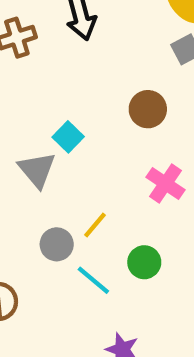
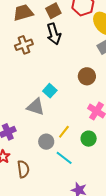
gray triangle: (37, 170) -> (36, 107), turned -30
green circle: (144, 262) -> (89, 139), moved

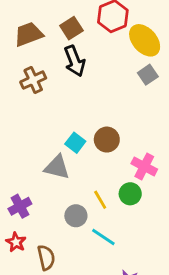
brown circle: (87, 76) -> (107, 140), moved
yellow line: (64, 132) -> (100, 200), turned -64
green circle: (89, 139) -> (130, 194), moved

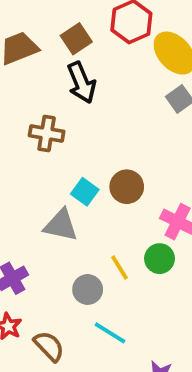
brown cross: (33, 80) -> (47, 134), moved, turned 35
cyan line: (103, 237) -> (110, 333), moved
brown semicircle: (46, 258) -> (49, 346), turned -30

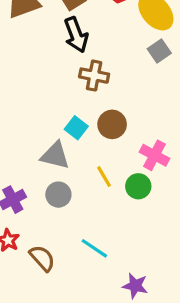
brown cross: (47, 134) -> (94, 76), moved
yellow line: (120, 267) -> (104, 177), moved
gray circle: (88, 289) -> (58, 195), moved

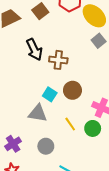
black arrow: (76, 35) -> (34, 49), moved
gray circle: (58, 195) -> (46, 146), moved

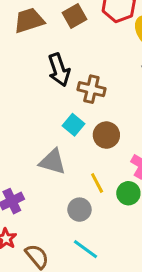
cyan square: (50, 94) -> (74, 125), moved
gray circle: (46, 146) -> (79, 210), moved

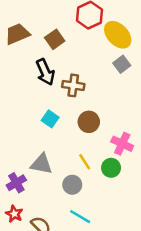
brown square: (74, 16) -> (55, 39), moved
cyan square: (74, 125) -> (50, 119), moved
gray triangle: (53, 162) -> (41, 164), moved

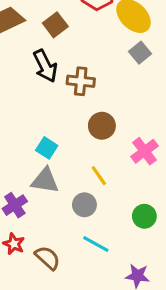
cyan square: (50, 119) -> (47, 148), moved
pink cross: (122, 144) -> (145, 151), turned 30
green circle: (111, 168) -> (144, 216), moved

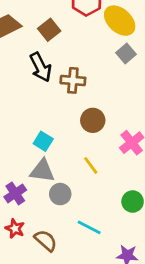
gray circle: (84, 205) -> (60, 194), moved

